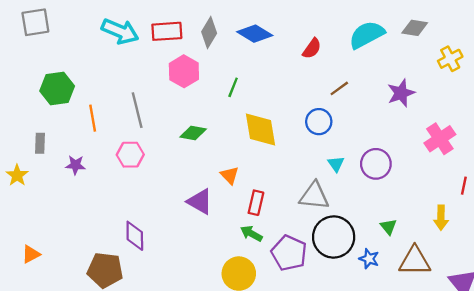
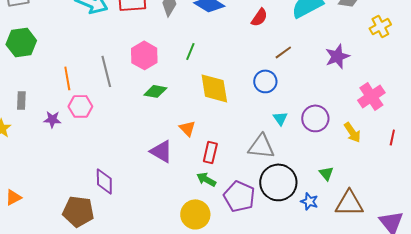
pink hexagon: (184, 71) -> (144, 55), moved
green hexagon: (57, 88) -> (21, 42), moved
pink hexagon: (130, 155) -> (80, 106), moved
yellow arrow: (441, 218) -> (352, 132), moved, turned -35

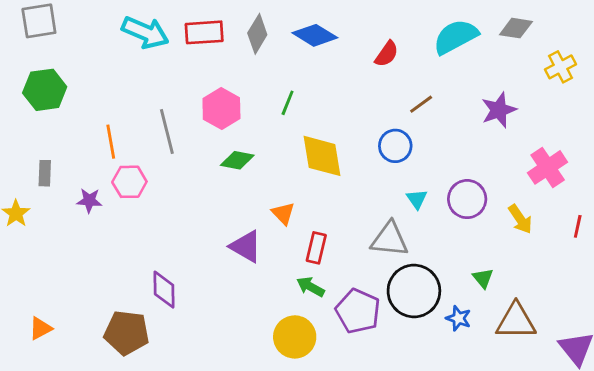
orange triangle: (13, 197) -> (40, 328), moved

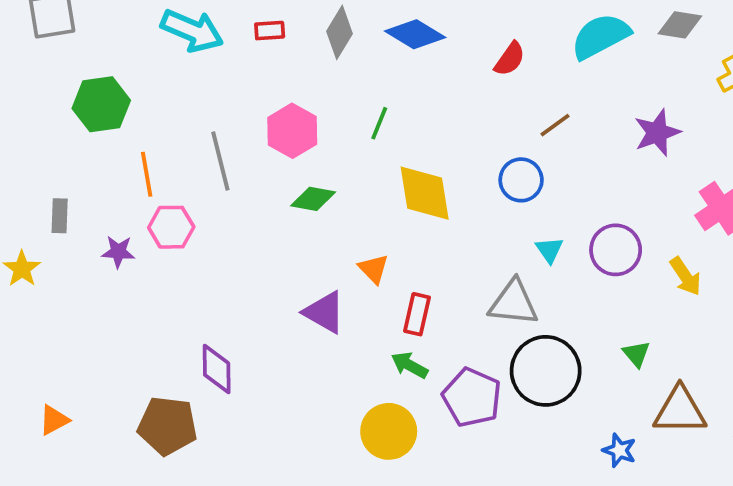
red rectangle: (204, 32) -> (270, 31), size x0.6
green hexagon: (45, 90) -> (101, 104), moved
blue star: (458, 318) -> (619, 450), moved

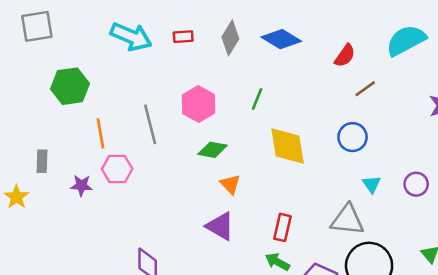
brown line: (555, 125) -> (365, 89), moved
purple circle: (616, 250) -> (416, 184), size x0.7
orange triangle: (374, 269) -> (230, 184), moved

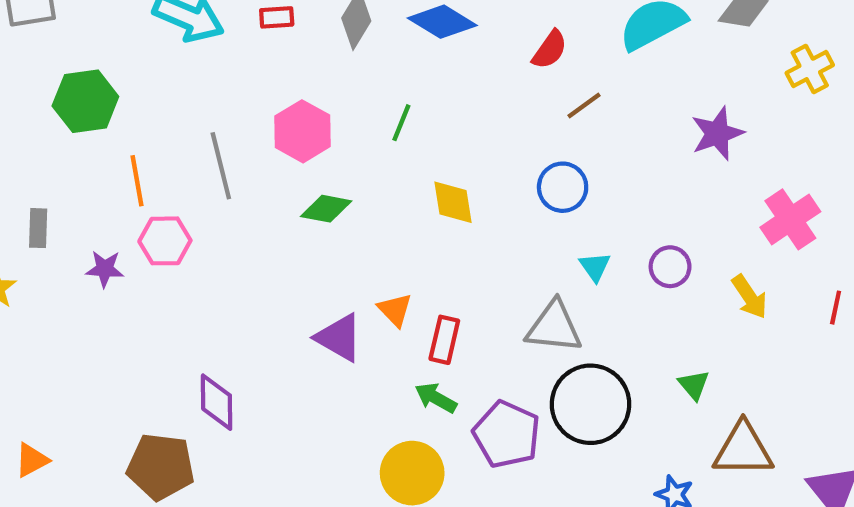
yellow diamond: (288, 146) -> (453, 202), size x0.7
orange triangle: (230, 184) -> (395, 310), moved

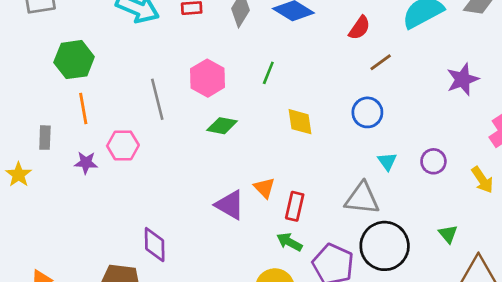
orange line: (137, 181) -> (83, 108), moved

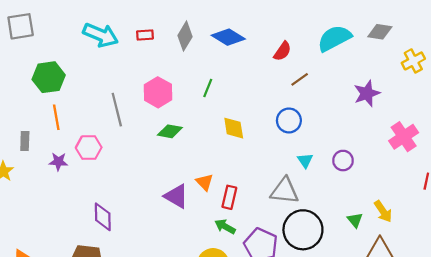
yellow arrow: (482, 180) -> (383, 211), moved
purple diamond: (155, 245) -> (103, 217), moved

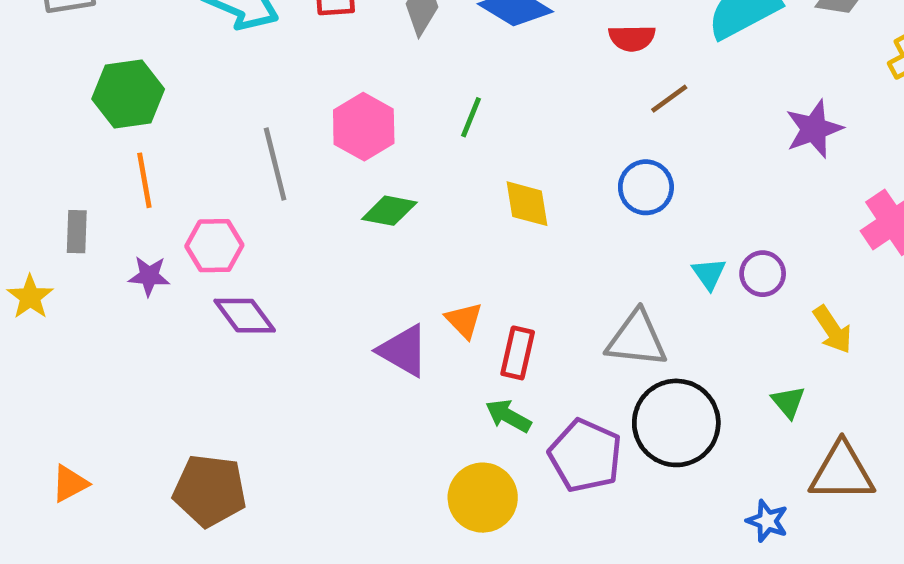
red semicircle: (282, 51) -> (632, 38), turned 54
cyan triangle: (305, 161) -> (709, 274), moved
yellow arrow: (383, 211) -> (833, 330), moved
purple diamond: (103, 217) -> (245, 316), moved, turned -36

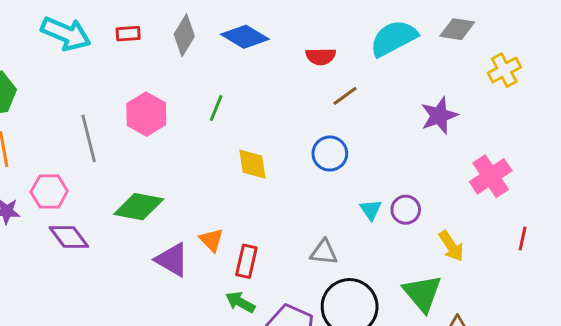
green diamond: (389, 211) -> (139, 207), moved, size x1.4
gray triangle: (637, 339) -> (324, 252), size x0.7
green triangle: (788, 402) -> (422, 293), size x1.8

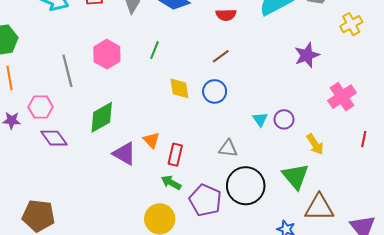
brown line: (345, 96) -> (221, 56), moved
blue circle: (330, 154) -> (215, 91), moved
green diamond: (139, 207) -> (102, 117), turned -40

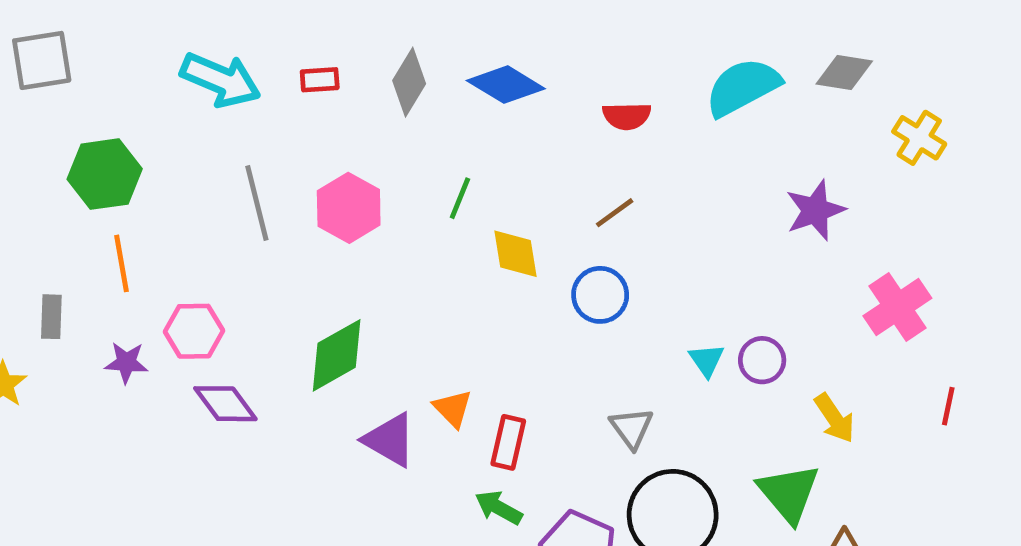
yellow cross: (351, 24) -> (919, 138), turned -30
gray line: (67, 71) -> (257, 203), moved
yellow diamond: (179, 88) -> (516, 254), moved
gray triangle: (228, 148) -> (632, 428), turned 48

